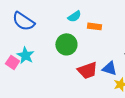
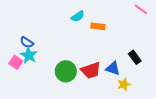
blue semicircle: (23, 21) -> (27, 42), moved, size x0.6
green circle: (66, 44) -> (66, 71), moved

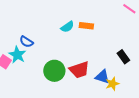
cyan semicircle: (78, 16) -> (67, 27), moved
blue semicircle: (27, 42) -> (26, 42), moved
blue triangle: (113, 68) -> (102, 77), moved

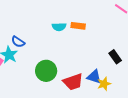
cyan semicircle: (67, 27) -> (59, 27), turned 32
red trapezoid: (79, 70) -> (73, 82), moved

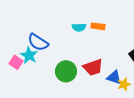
blue semicircle: (18, 42) -> (38, 42), size x1.5
red trapezoid: (73, 82) -> (93, 67), moved

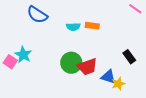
blue semicircle: (38, 42) -> (37, 15), moved
green circle: (66, 71) -> (71, 63), moved

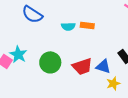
green circle: (71, 63) -> (50, 62), moved
blue triangle: (108, 77) -> (103, 66), moved

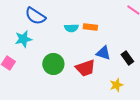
cyan star: (18, 54) -> (23, 39), moved, turned 30
blue triangle: (103, 66) -> (103, 53), moved

